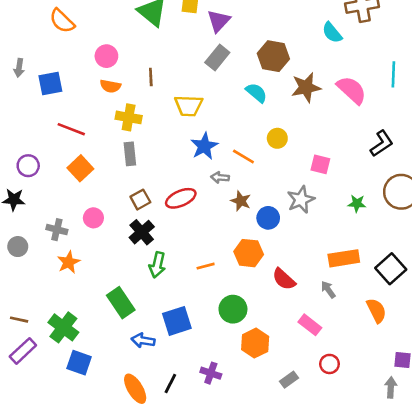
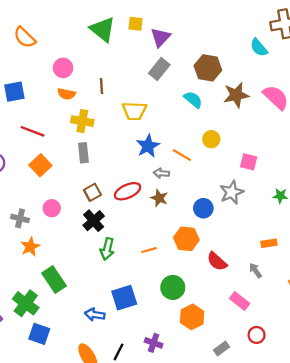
brown star: (241, 201) -> (159, 198), moved
orange rectangle: (344, 258) -> (269, 243), size x0.6
green rectangle: (121, 303) -> (54, 280), moved

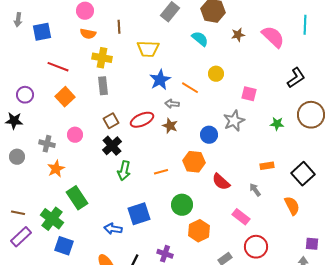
brown star: (236, 95) -> (238, 35), size x0.6
red circle: (257, 335) -> (256, 247), size x1.5

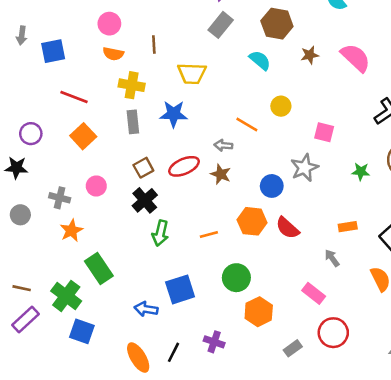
blue star: (160, 80) -> (174, 114), moved, turned 30
red semicircle: (221, 182) -> (287, 228), moved

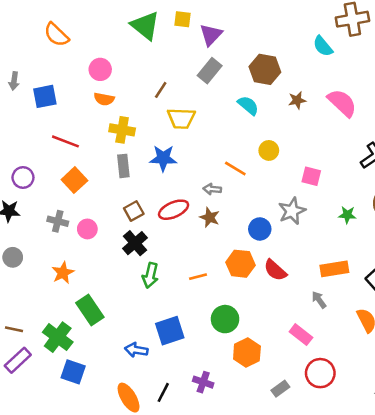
brown line: (154, 45) -> (161, 90), moved, turned 36
gray cross: (60, 198) -> (58, 221), moved
orange rectangle: (348, 227) -> (334, 269), size x1.5

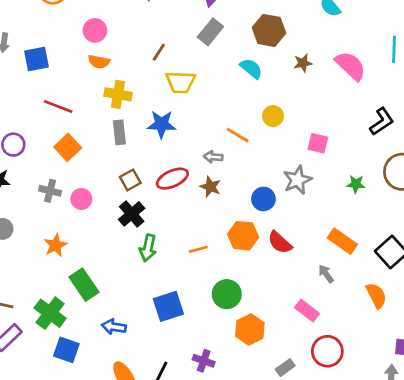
orange rectangle: (334, 269) -> (342, 241), turned 44
blue arrow: (136, 350) -> (114, 327), moved

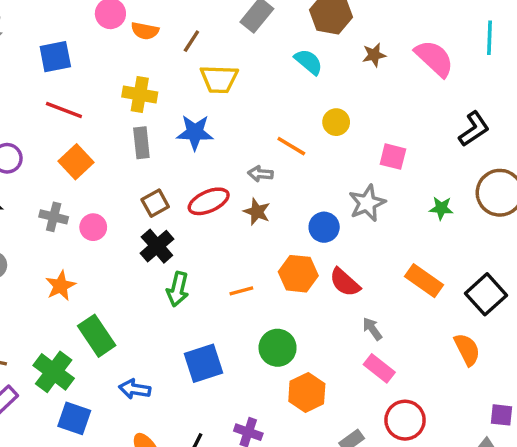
blue square: (36, 59) -> (55, 57), moved
orange semicircle: (99, 62) -> (145, 31), moved
gray arrow: (326, 274) -> (372, 329), moved

